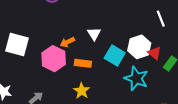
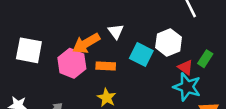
orange arrow: (67, 42) -> (86, 43), size x1.6
red triangle: (154, 53) -> (186, 67), moved
cyan star: (136, 78) -> (187, 87), moved

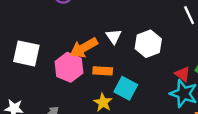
white hexagon: (169, 42) -> (148, 44), moved
cyan square: (141, 54) -> (126, 88), moved

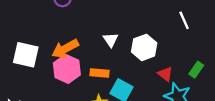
orange arrow: (84, 48) -> (65, 49), moved
red triangle: (182, 74) -> (165, 74), moved

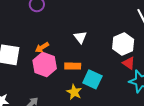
white hexagon: (144, 47) -> (123, 44), moved
orange arrow: (65, 49) -> (42, 47), size x0.6

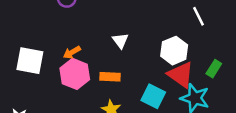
red triangle: (129, 63) -> (181, 75), size x1.6
cyan square: (92, 79) -> (153, 96), moved

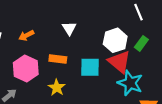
green rectangle: (214, 69) -> (141, 43), moved
pink hexagon: (75, 74) -> (26, 69), moved
cyan square: (153, 96) -> (90, 67), moved, turned -30

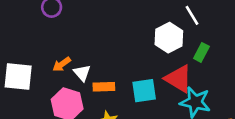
white triangle: (69, 28) -> (82, 73), moved
white hexagon: (115, 40) -> (169, 38), moved

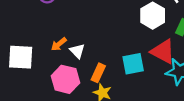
orange rectangle: (104, 87) -> (98, 73), moved, turned -60

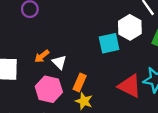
red triangle: (163, 52) -> (130, 86), moved
cyan square: (133, 64) -> (109, 43), moved

